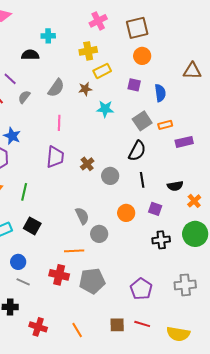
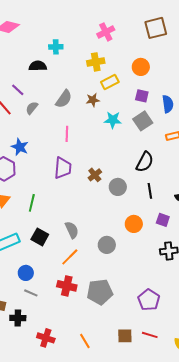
brown square: (137, 28) -> (156, 28), moved
orange circle: (142, 56) -> (141, 67), moved
gray square: (142, 121) -> (143, 121), moved
gray semicircle: (82, 216) -> (72, 230), moved
orange line: (74, 251) -> (70, 257), moved, turned -42

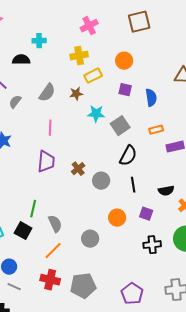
gray square: (143, 121) -> (120, 126), moved
green line: (32, 203) -> (33, 209), moved

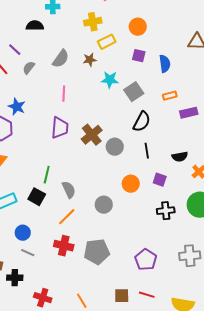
brown cross: (78, 169) -> (92, 135), size x1.5

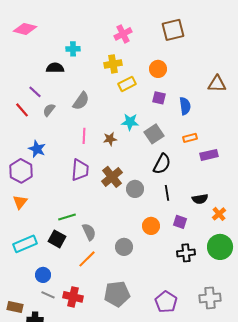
brown star: (90, 60) -> (110, 139), moved
green line: (47, 175) -> (67, 217), turned 60
red cross: (64, 246) -> (73, 297), moved

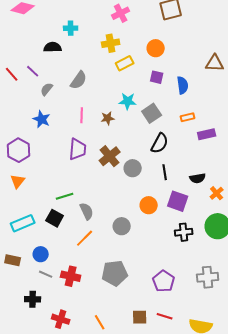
red line: (22, 110) -> (12, 74), moved
blue star: (37, 149) -> (42, 119), moved
purple square: (180, 222) -> (178, 201), size x1.5
brown rectangle: (15, 307) -> (13, 260), moved

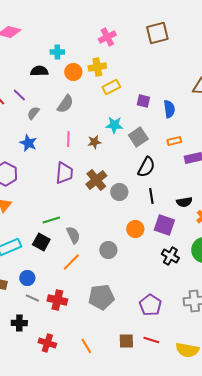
orange circle: (156, 48) -> (73, 72), moved
black cross: (184, 232) -> (170, 256), turned 36

